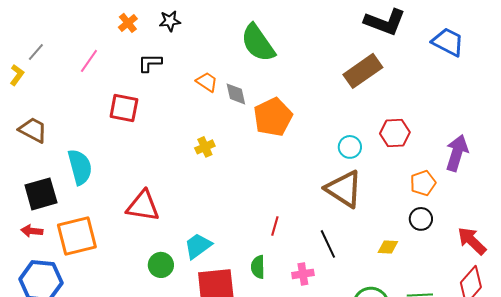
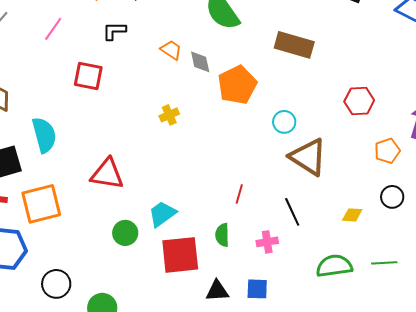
brown rectangle: (363, 71) -> (294, 45), moved, turned 51
cyan circle: (350, 147) -> (284, 122), moved
black circle: (421, 219) -> (392, 197), moved

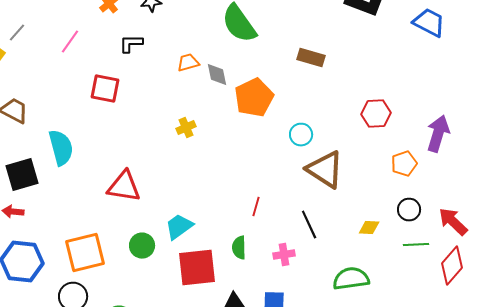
brown rectangle: (294, 45) -> (311, 58), size x0.7
orange trapezoid: (171, 50) -> (188, 63), turned -50
orange square: (41, 204) -> (85, 253), moved
green line: (384, 263) -> (416, 245), moved

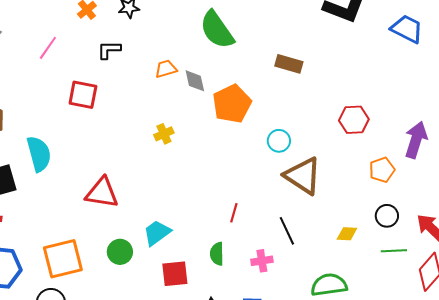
red square: (197, 268) -> (175, 274), size x0.7

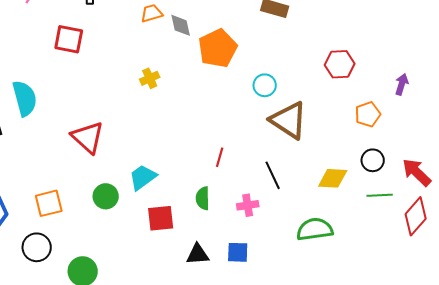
purple arrow: (416, 140) -> (402, 84), size x0.6
red triangle: (102, 193) -> (88, 137), turned 33
yellow diamond: (347, 234) -> (333, 178), size x1.4
orange square: (63, 259) -> (49, 203), size x0.7

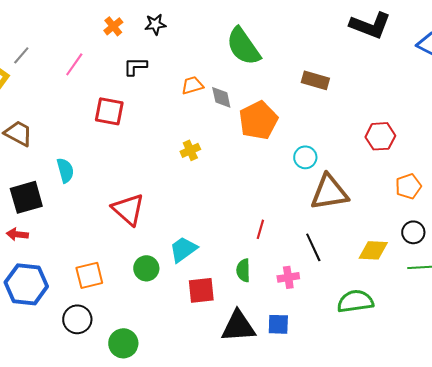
cyan semicircle: (25, 98) -> (65, 170), size x0.7
brown triangle: (289, 120) -> (329, 192), turned -42
black triangle: (198, 254) -> (238, 326), size x1.5

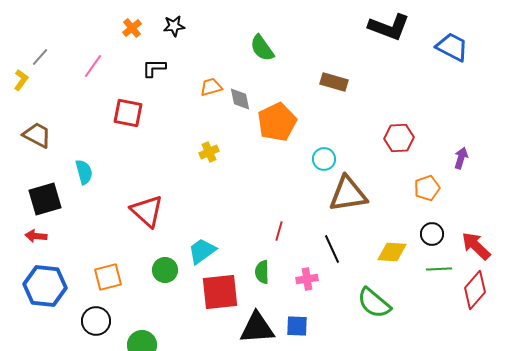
green semicircle: (243, 46) -> (262, 48), size x0.7
red square: (201, 290) -> (220, 292), size x1.4
green semicircle: (355, 301) -> (374, 303), turned -132

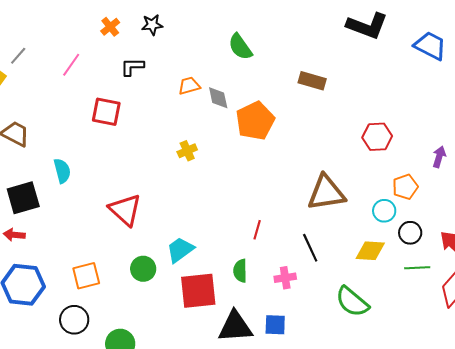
cyan circle: (324, 159) -> (384, 211), moved

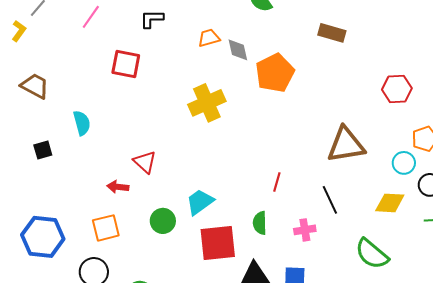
yellow cross: (187, 151) -> (207, 103), size x1.8
black square: (23, 198) -> (43, 150), size x0.6
red triangle: (125, 210) -> (145, 162), size x0.7
red arrow: (14, 235) -> (118, 187), moved

